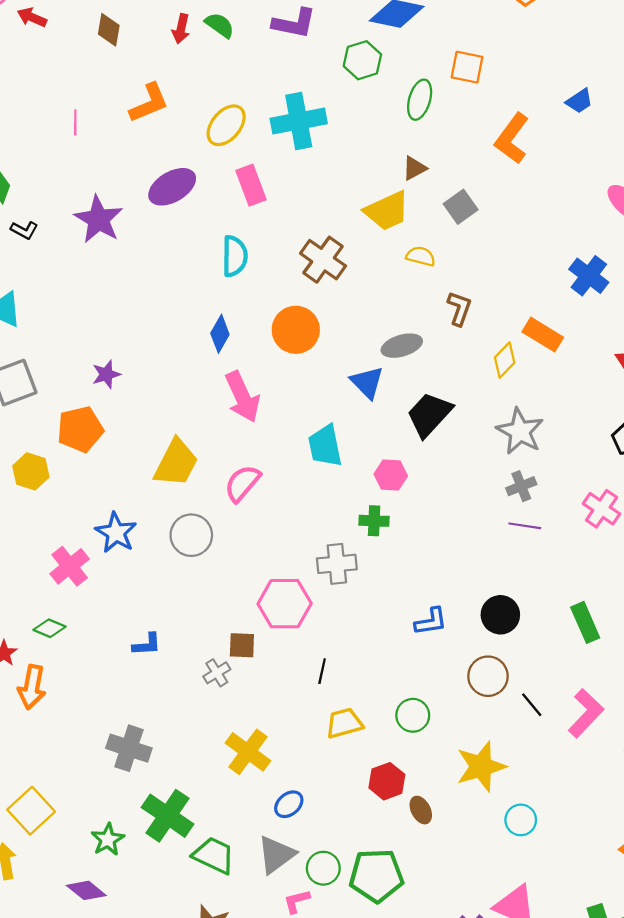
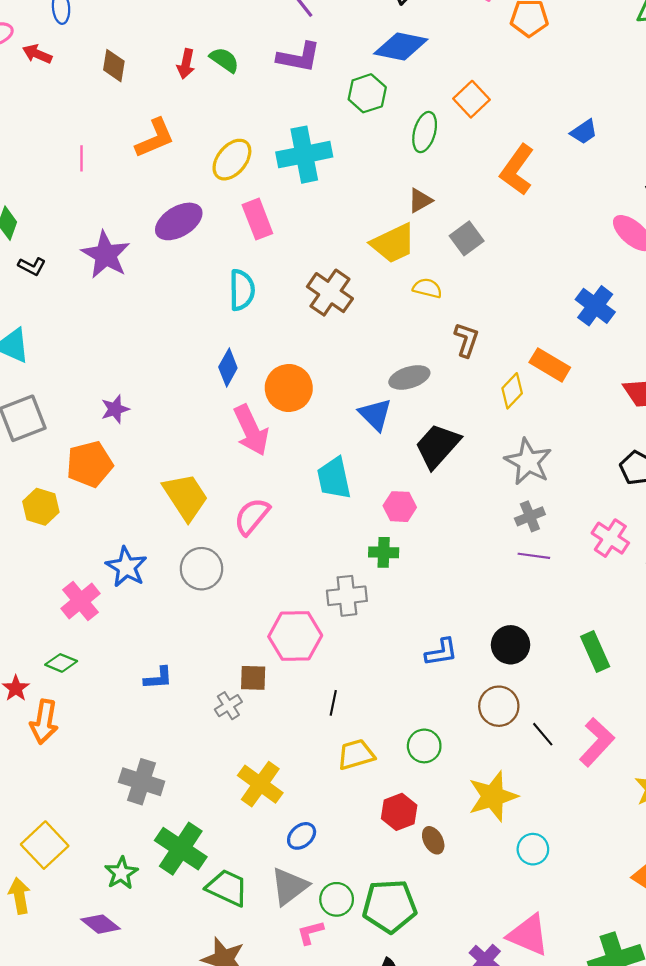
orange square: (467, 67) -> (472, 99), turned 36
orange circle: (296, 330) -> (289, 388), moved
yellow trapezoid: (176, 463) -> (186, 497), turned -60

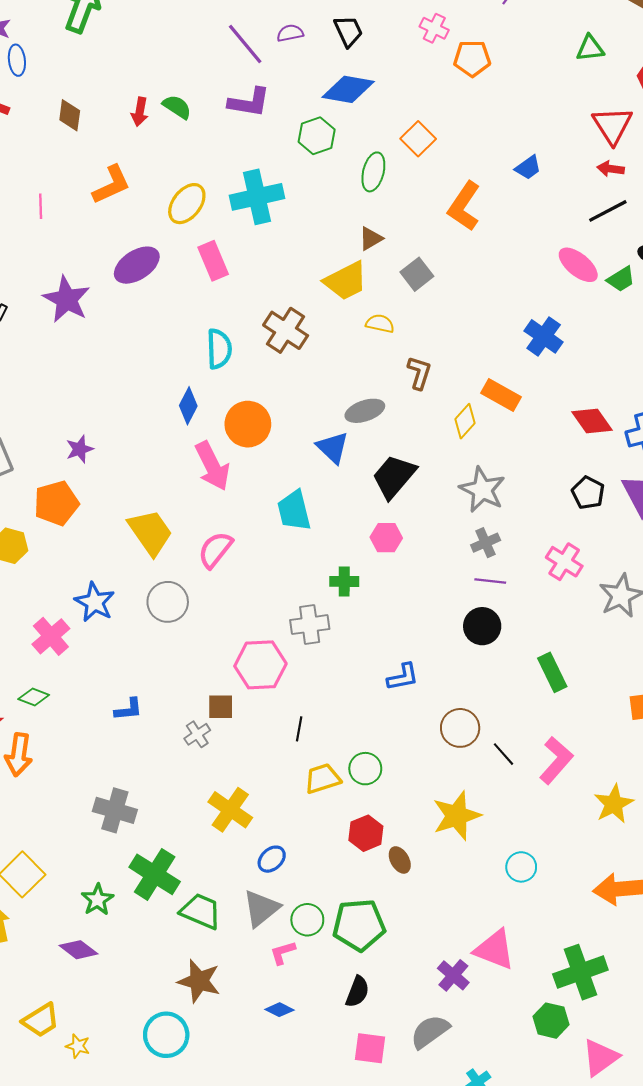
cyan semicircle: (242, 290) -> (219, 349), moved
pink hexagon: (400, 507) -> (386, 538), moved
black circle: (511, 645) -> (482, 626), moved
green circle: (424, 746) -> (365, 769), moved
cyan circle: (533, 849) -> (521, 867), moved

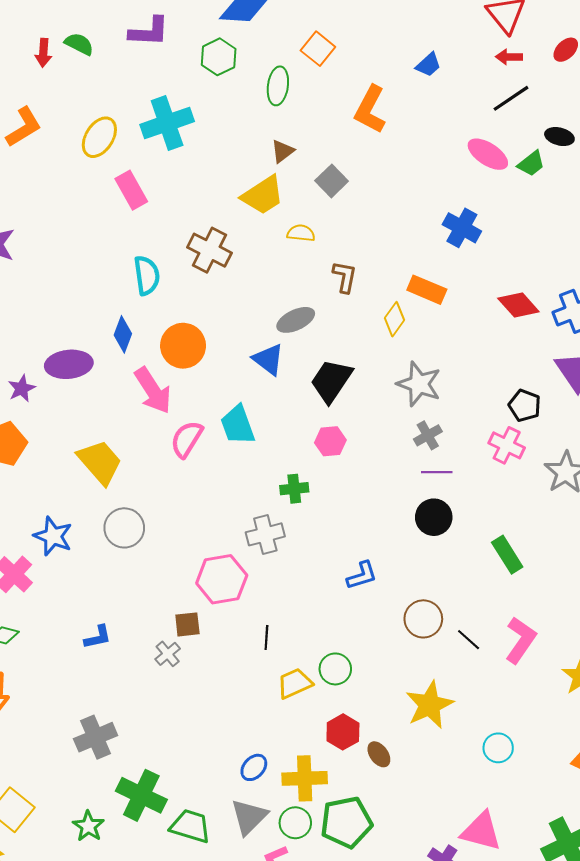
purple ellipse: (137, 265) -> (69, 364), moved, turned 33
black pentagon: (588, 493) -> (525, 406), moved
pink semicircle: (215, 550) -> (187, 439), moved
gray cross: (115, 810) -> (96, 737), turned -33
yellow cross: (230, 810) -> (305, 778), moved, turned -30

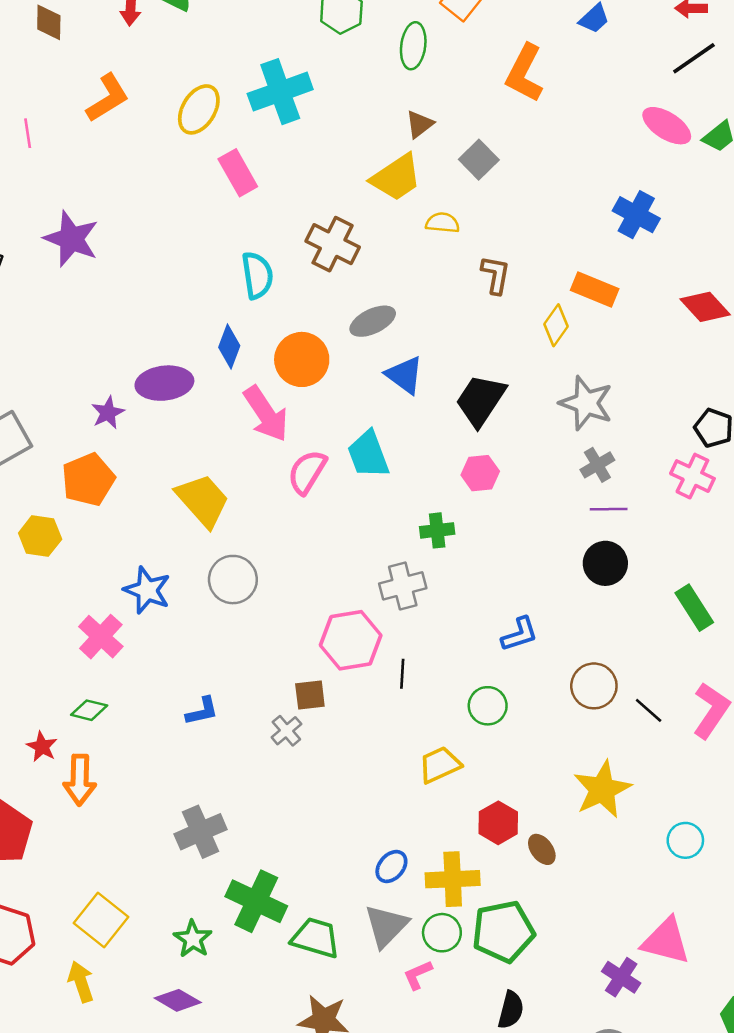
gray ellipse: (296, 320) -> (373, 321), moved
black line: (266, 637) -> (402, 674), moved
green circle: (335, 669) -> (488, 706), moved

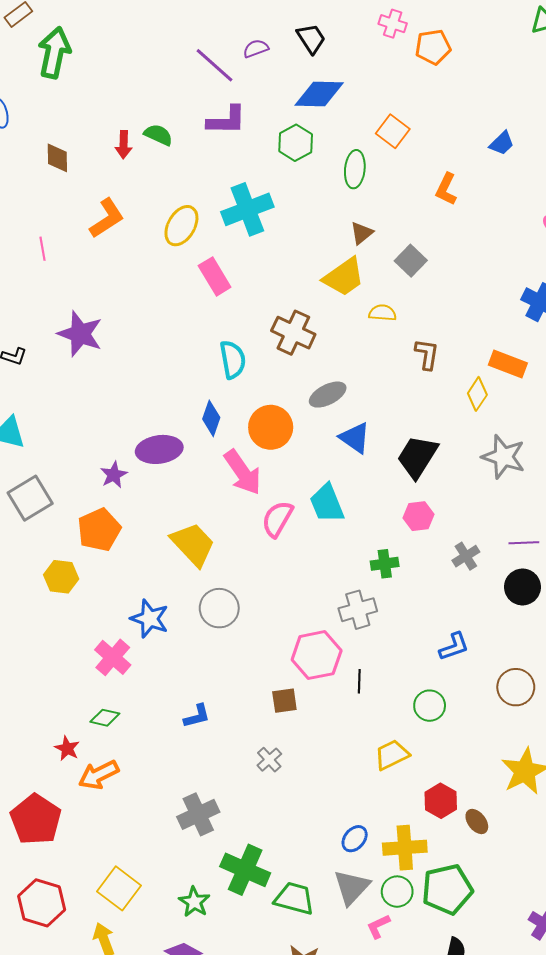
orange L-shape: (525, 73) -> (446, 189), size x0.7
gray cross: (597, 465) -> (466, 556), moved
gray cross: (286, 731) -> (269, 760), moved
orange arrow: (80, 780) -> (99, 775), turned 63

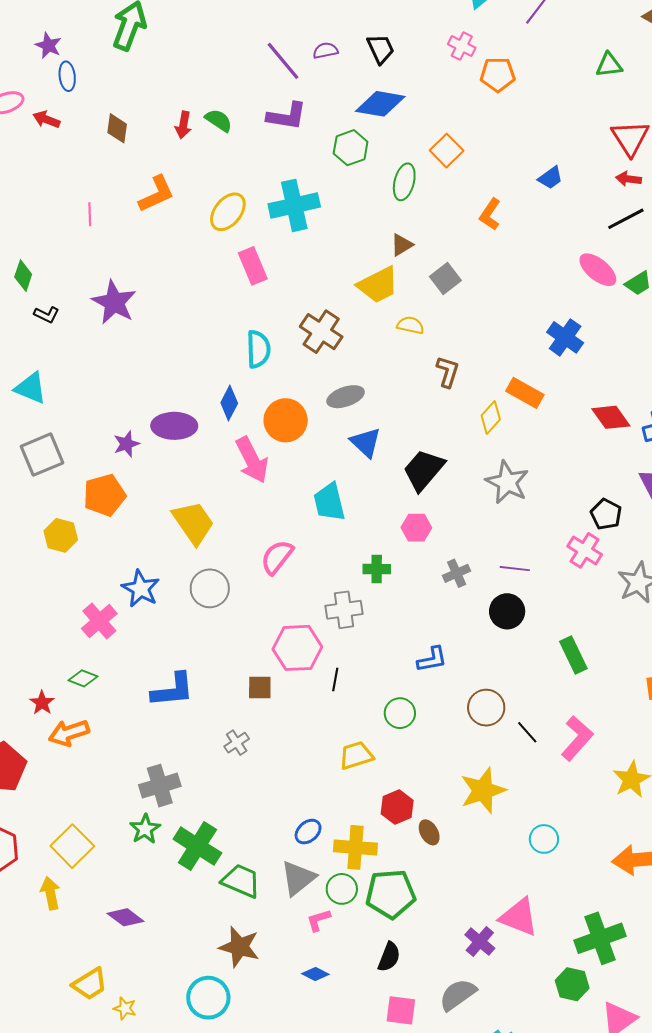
pink semicircle: (277, 519) -> (277, 557), moved
blue L-shape: (197, 716) -> (173, 690), size x1.6
green star: (194, 902) -> (145, 829), moved

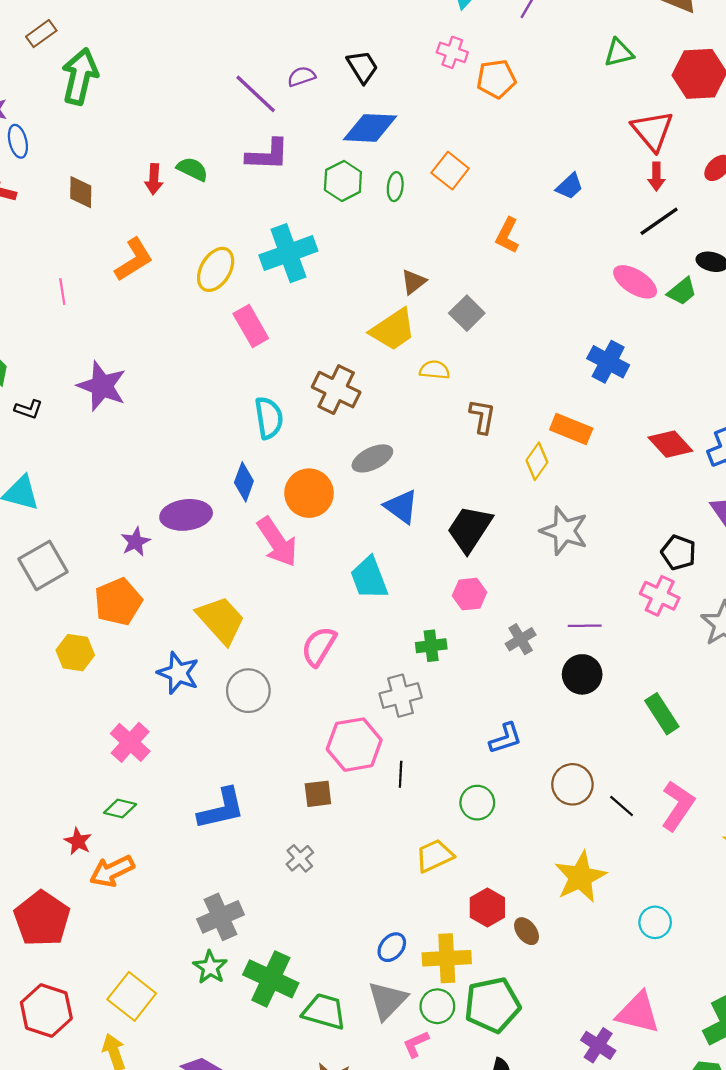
red arrow: (629, 179) -> (656, 177), turned -90
green ellipse: (404, 182) -> (395, 187), moved, size x0.7
blue star: (141, 589) -> (178, 673), moved

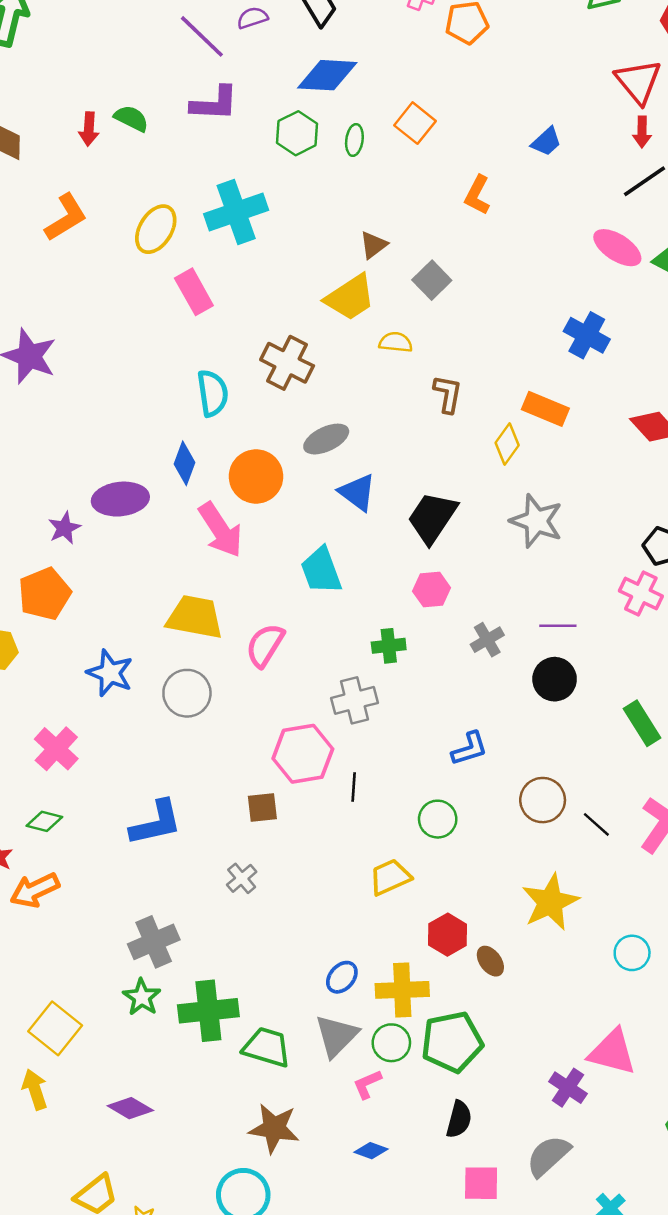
yellow trapezoid: (221, 620) -> (195, 617), moved, turned -38
green cross: (271, 979) -> (208, 1011), turned -32

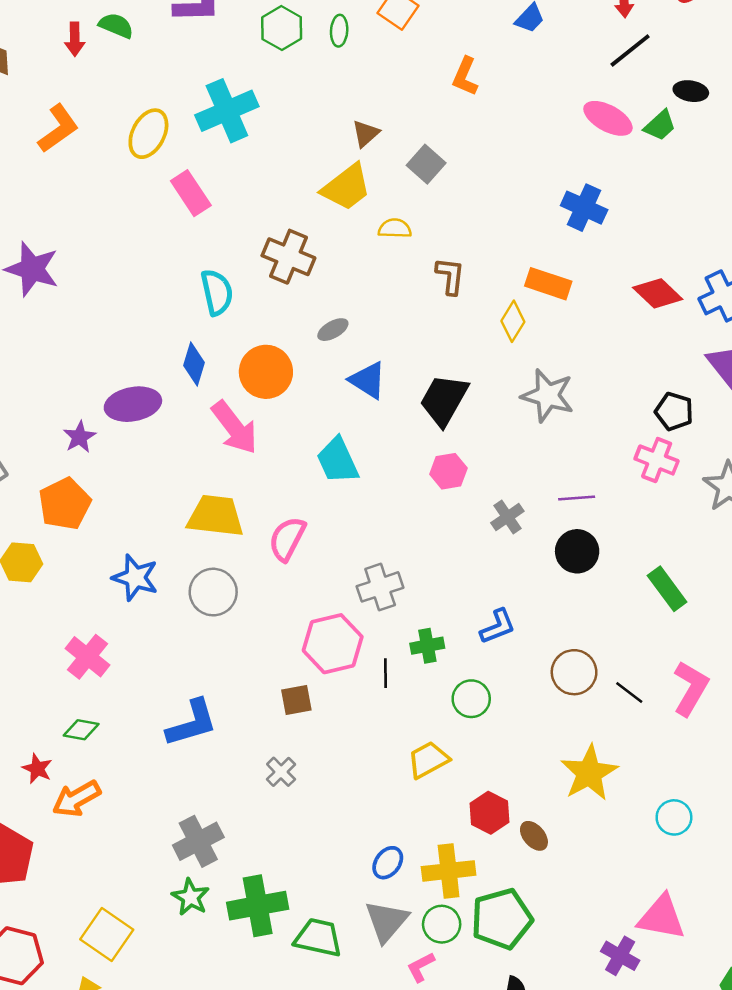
gray ellipse: (326, 439) -> (333, 330), size x0.7
green cross: (389, 646) -> (427, 646), moved

